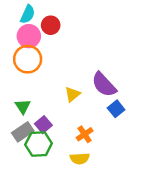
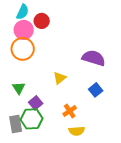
purple semicircle: (104, 85) -> (94, 58), moved, turned 150
gray rectangle: (23, 132) -> (16, 124), moved, turned -66
yellow semicircle: (80, 159) -> (77, 131), moved

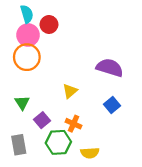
cyan semicircle: (23, 12) -> (27, 14), turned -42
orange cross: (70, 111) -> (73, 124), moved, turned -32
green hexagon: (32, 119) -> (58, 142), moved

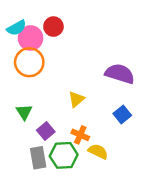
cyan semicircle: (27, 14) -> (16, 28), moved, turned 78
gray rectangle: (19, 145) -> (38, 158), moved
yellow semicircle: (90, 153) -> (98, 151), moved, turned -150

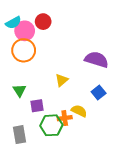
purple square: (46, 131) -> (37, 106), turned 32
orange cross: (80, 135) -> (65, 118), moved, turned -32
yellow semicircle: (98, 151) -> (79, 111), moved
gray rectangle: (38, 158) -> (20, 135), moved

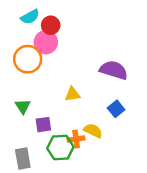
cyan semicircle: (13, 23) -> (30, 17), moved
pink circle: (25, 31) -> (46, 42), moved
yellow triangle: (62, 80) -> (72, 94), turned 32

